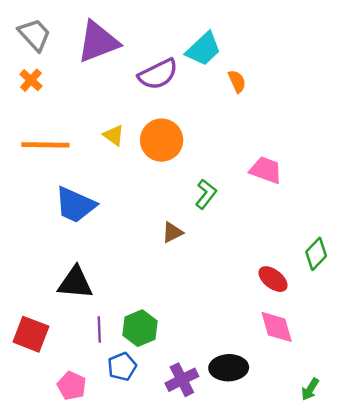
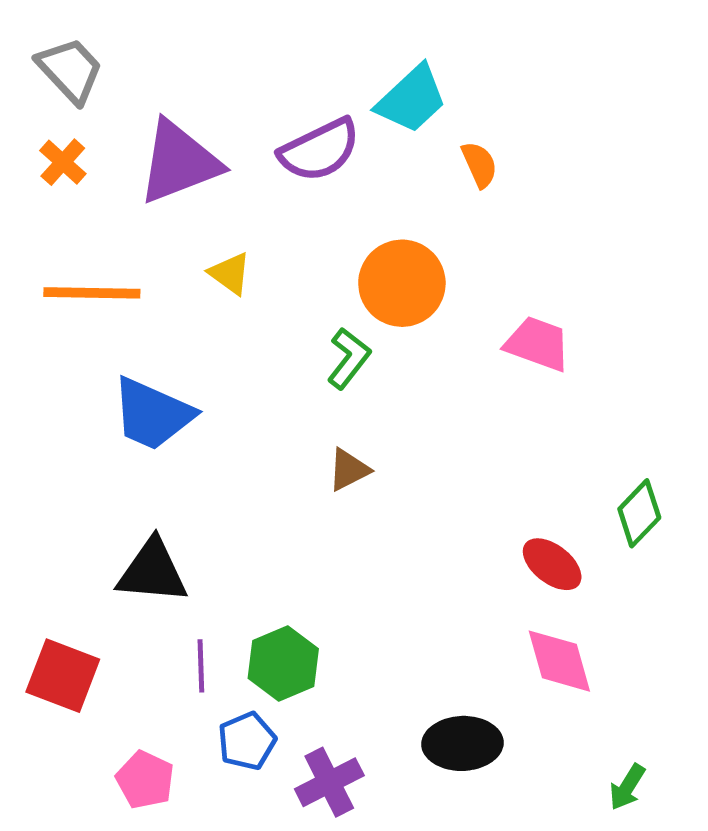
purple triangle: (98, 42) -> (179, 162), moved
orange circle: (162, 140) -> (402, 283), moved
green L-shape: (206, 194) -> (349, 358), moved
purple cross: (182, 380) -> (329, 782), moved

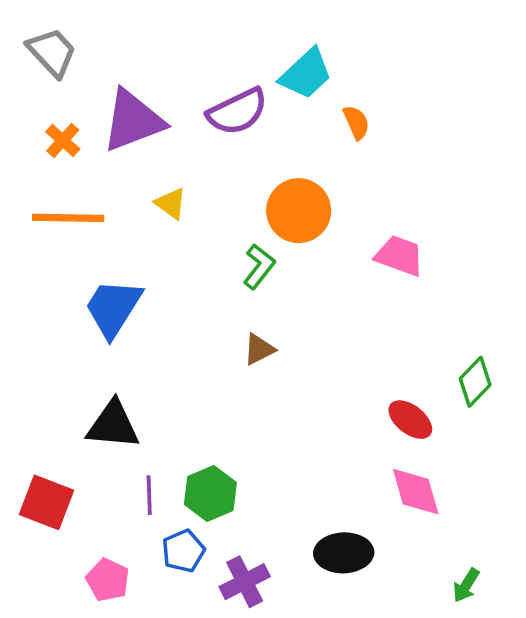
orange cross: (63, 162) -> (63, 140), moved
blue trapezoid: (152, 414) -> (113, 308), turned 98

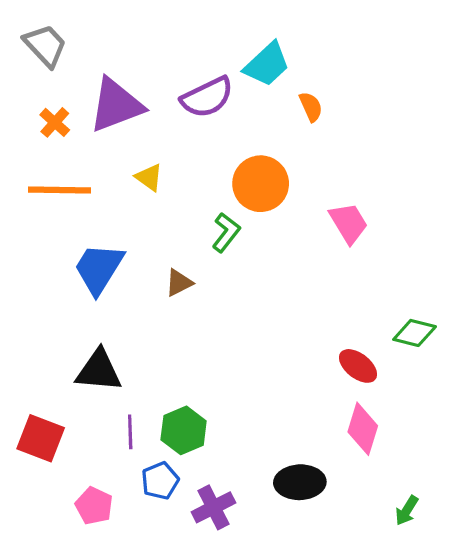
pink trapezoid: (400, 256) -> (349, 223), turned 39
brown triangle: (259, 349) -> (179, 283), moved
green diamond: (475, 382) -> (415, 333), turned 60
pink diamond: (416, 492) -> (363, 429), turned 33

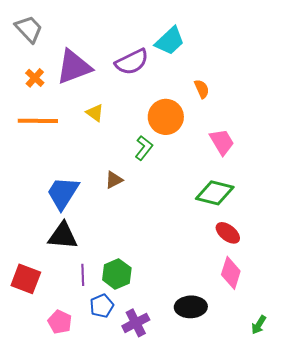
orange semicircle: (311, 107) -> (202, 89), moved
blue trapezoid: (99, 269) -> (63, 193), moved
green diamond: (415, 333) -> (215, 193), moved, size x1.4

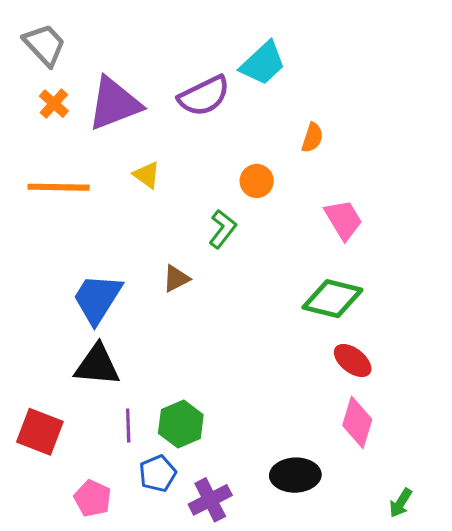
orange cross: (35, 78) -> (54, 104), moved
orange semicircle: (202, 89) -> (312, 138), turned 42
orange circle: (166, 117) -> (257, 181), size x0.6

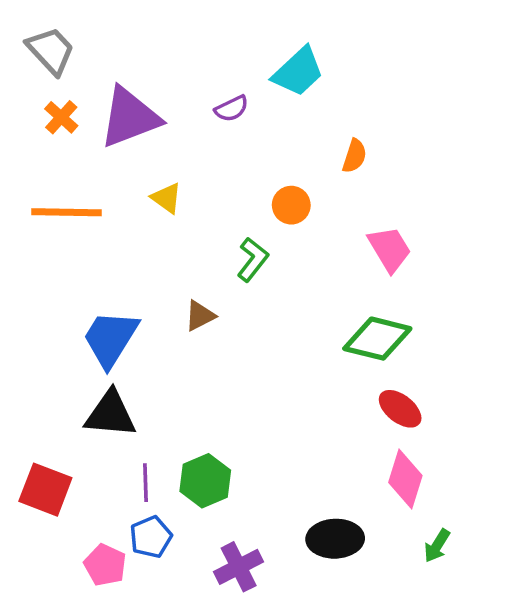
purple semicircle: (204, 96) -> (232, 109), size x0.6
blue pentagon: (158, 474) -> (151, 537), moved
green arrow: (401, 503) -> (437, 546), moved

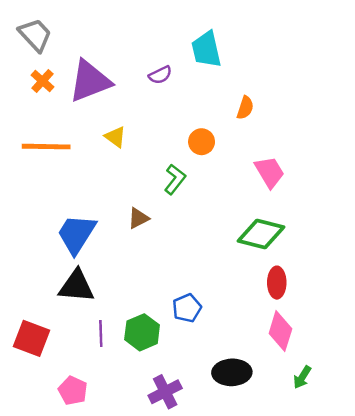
cyan trapezoid: (298, 72) -> (206, 49), turned 120
red ellipse: (400, 409) -> (277, 283), turned 52
blue pentagon: (151, 537) -> (187, 308), moved

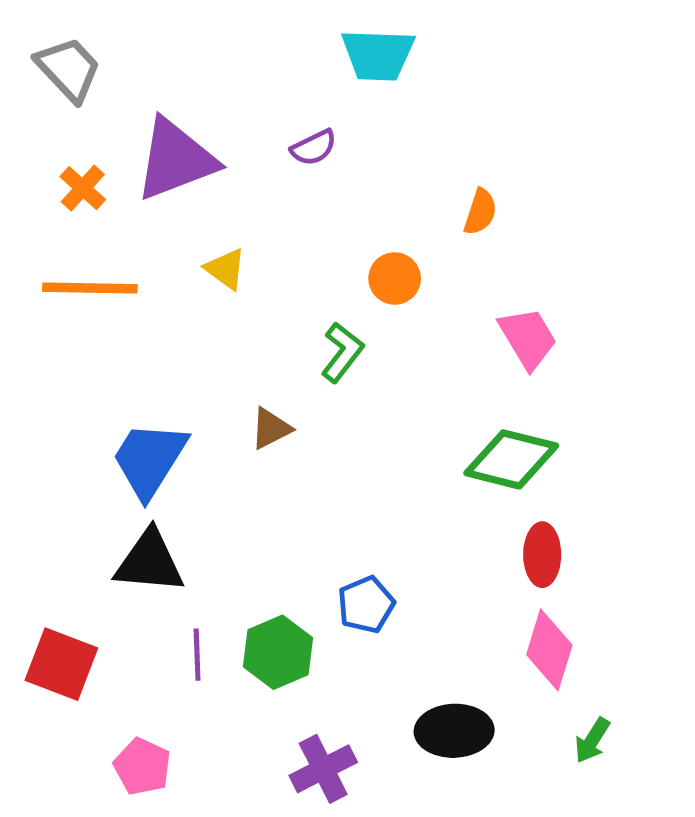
cyan trapezoid: (206, 49) -> (378, 55), moved, turned -75
orange cross: (42, 81) -> (83, 188), moved

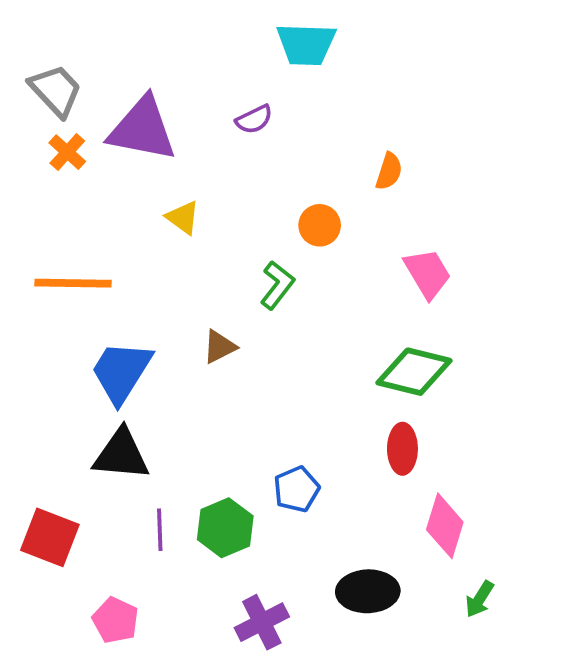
gray trapezoid: (68, 69) -> (56, 90), moved
purple triangle: (176, 159) -> (142, 129), turned 32
orange line: (90, 288) -> (73, 283), moved
red ellipse: (542, 555) -> (402, 449), moved

